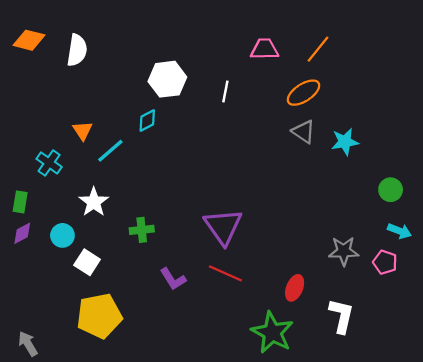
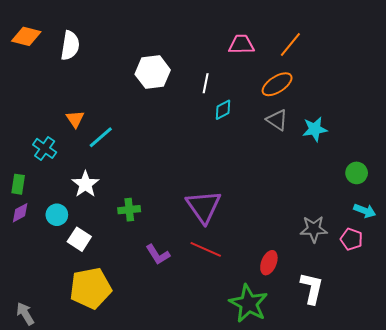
cyan diamond: (147, 121) -> (223, 110), moved

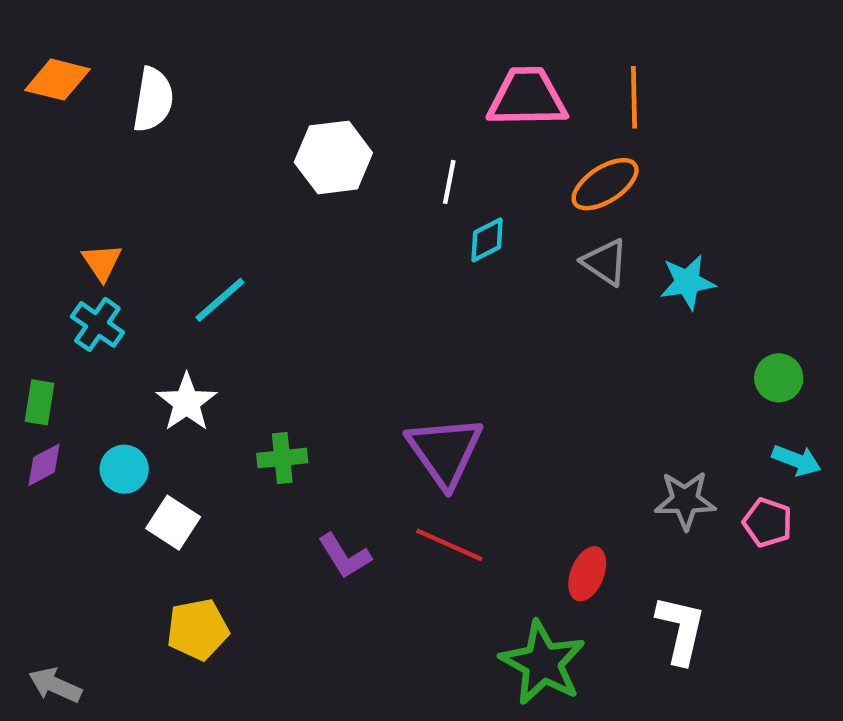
pink trapezoid: (241, 44) -> (527, 97), size x1.4
orange line: (290, 44) -> (634, 97), turned -40
orange triangle: (75, 119) -> (102, 262), moved
yellow pentagon: (90, 288) -> (198, 629), size x0.7
gray arrow: (25, 314) -> (55, 685), turned -35

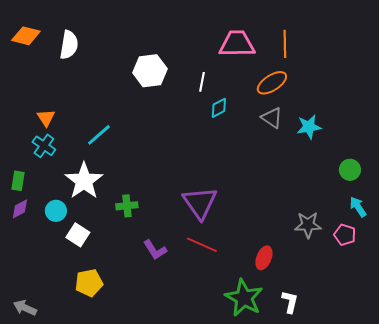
white star: (187, 402) -> (84, 181), size x1.4
cyan arrow: (797, 460) -> (358, 207), turned -145
white L-shape: (681, 629) -> (290, 302), moved, size x0.7

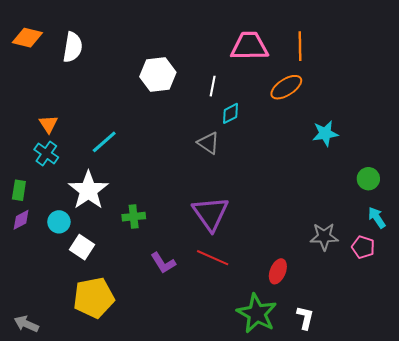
gray triangle: (272, 118) -> (208, 143), moved
yellow pentagon: (89, 283) -> (94, 298), size x1.4

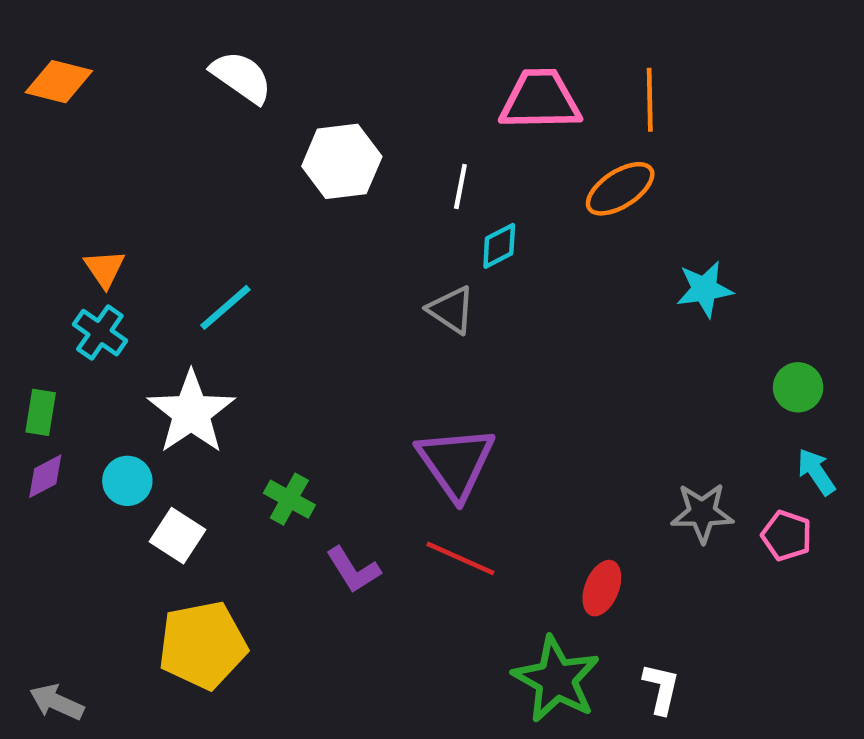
white semicircle: (73, 47) -> (241, 77), moved, turned -64
green cross: (134, 217) -> (289, 499), moved, turned 35

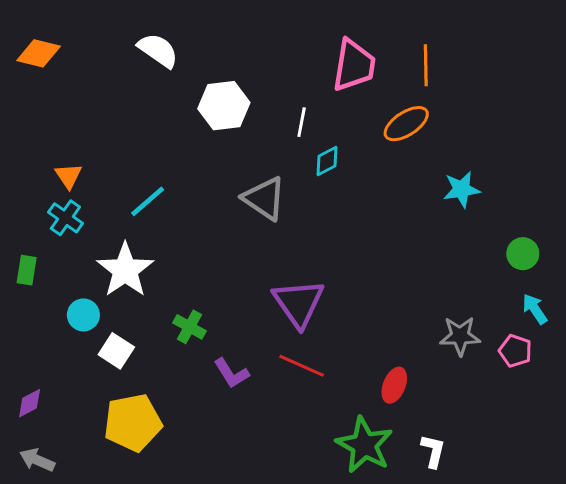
pink trapezoid: (540, 100) -> (354, 65), turned 100
gray triangle: (451, 310) -> (264, 198), moved, size x1.4
purple diamond: (45, 476) -> (30, 403), moved

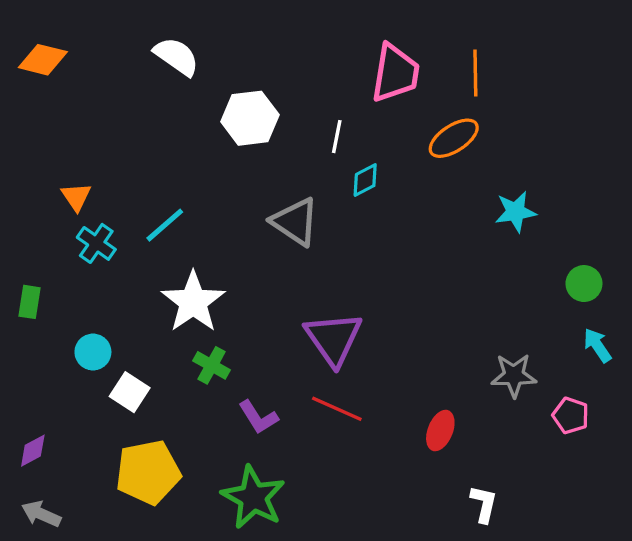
cyan cross: (65, 218) -> (96, 243), moved
white star: (125, 270) -> (193, 302), moved
pink pentagon: (515, 351) -> (571, 415), moved
green star: (364, 445) -> (253, 497), moved

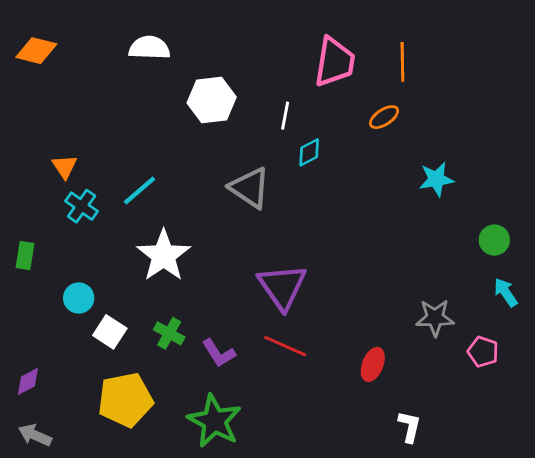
white semicircle: (176, 56) -> (149, 48), turned -33
orange ellipse: (454, 138) -> (384, 117), size x0.7
green cross: (212, 365) -> (169, 333), moved

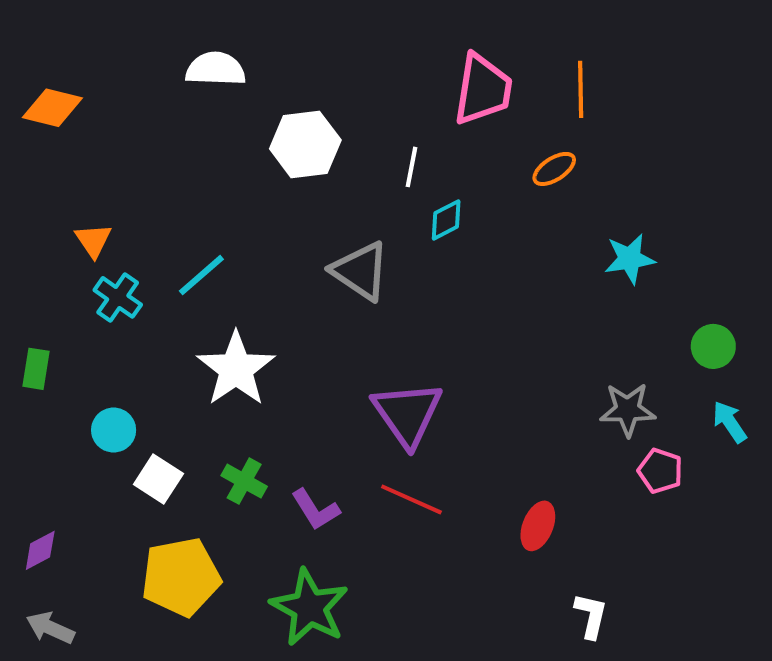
orange diamond: (36, 51) -> (52, 108), moved
gray star: (435, 318) -> (628, 410), moved
pink pentagon: (483, 352) -> (660, 471), moved

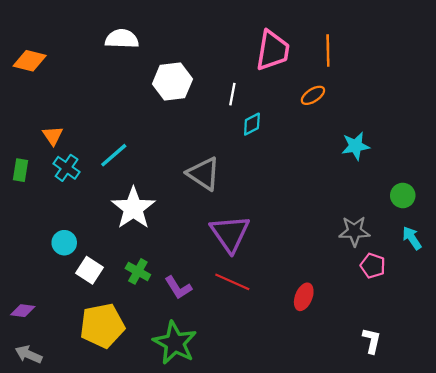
gray triangle: (360, 271) -> (204, 174), moved
green rectangle: (36, 369) -> (20, 170), moved
purple diamond: (40, 550) -> (23, 311), turned 35
white L-shape: (591, 616) -> (372, 341), moved

